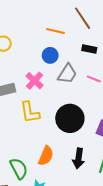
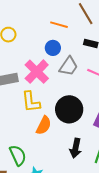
pink cross: (34, 81) -> (37, 72), size x1.4
orange semicircle: (46, 156) -> (44, 125), moved

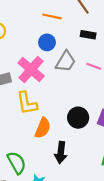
black circle: (69, 109) -> (78, 118), moved, size x0.7
black arrow: (76, 148) -> (61, 153), moved

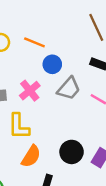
orange line: (52, 16) -> (34, 42), moved
pink cross: (31, 69) -> (30, 91), size x0.7

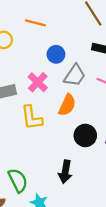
orange line: (34, 42) -> (35, 23), moved
orange semicircle: (31, 156) -> (67, 105), moved

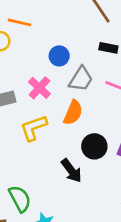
orange line: (35, 23) -> (19, 22), moved
yellow L-shape: (32, 118) -> (34, 128), turned 80
black arrow: (65, 172) -> (71, 171), moved, turned -45

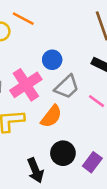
pink cross: (39, 88) -> (26, 85), size x1.4

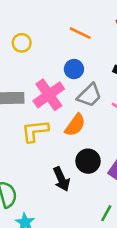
orange line: (23, 19) -> (80, 33), moved

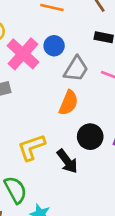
pink cross: (49, 95) -> (23, 54), moved
yellow L-shape: (35, 131) -> (31, 147), moved

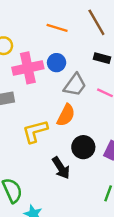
pink cross: (23, 54) -> (28, 68), turned 32
yellow L-shape: (31, 147) -> (35, 131), moved

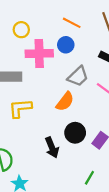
blue circle: (57, 63) -> (66, 45), moved
yellow L-shape: (35, 131) -> (20, 108), moved

